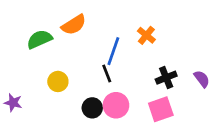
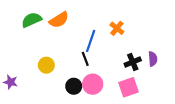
green semicircle: (39, 39) -> (32, 20), moved
purple semicircle: (202, 79) -> (153, 59), moved, turned 32

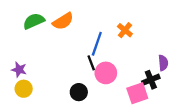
black cross: (133, 62) -> (151, 80), moved
yellow circle: (46, 65) -> (24, 89), moved
purple star: (11, 82) -> (19, 70), moved
pink circle: (93, 84) -> (106, 73), moved

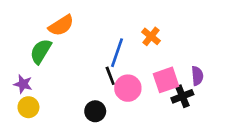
green semicircle: (34, 21) -> (41, 51), moved, turned -35
orange semicircle: (63, 21) -> (61, 25), moved
pink square: (137, 93) -> (166, 80), moved

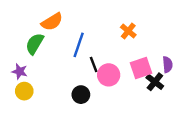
blue line: (117, 53) -> (79, 45), moved
black cross: (182, 96) -> (155, 82), turned -30

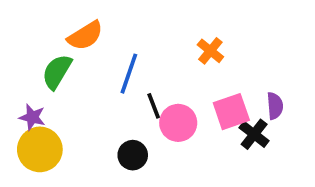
yellow circle: (24, 91) -> (40, 149), size x1.5

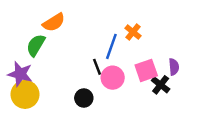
blue line: (129, 74) -> (111, 46), moved
purple star: (32, 117) -> (20, 74), size x1.5

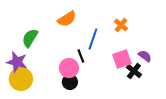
orange semicircle: (54, 22) -> (67, 19), moved
orange cross: (133, 32) -> (121, 25), moved
purple semicircle: (174, 67) -> (145, 56), turned -48
pink circle: (113, 78) -> (69, 68), moved

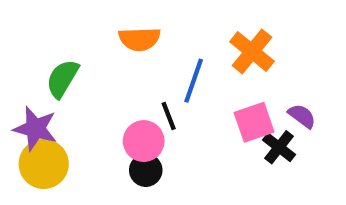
orange semicircle: (67, 19) -> (140, 39), turned 30
orange cross: (121, 25) -> (252, 51), size x1.5

